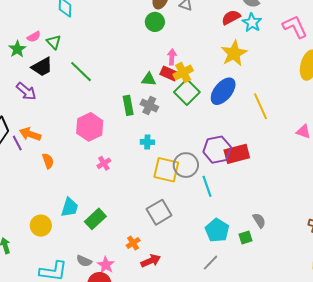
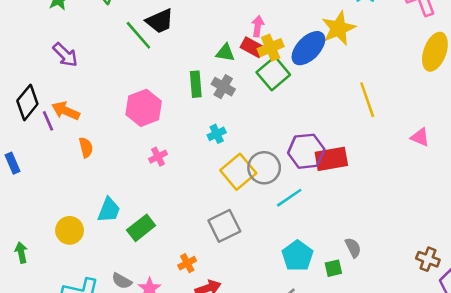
black trapezoid: (42, 67) -> (160, 21), moved
blue ellipse: (223, 91) -> (308, 48), moved
cyan cross: (147, 142) -> (217, 134), turned -32
yellow square: (166, 170) -> (238, 172), turned 32
cyan line: (207, 186) -> (289, 198), turned 70

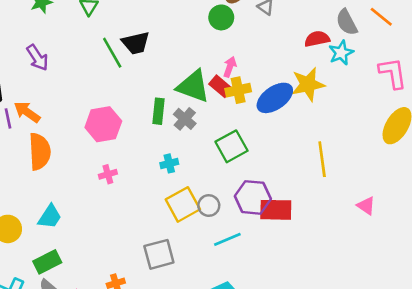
green triangle: (225, 53) -> (193, 86), size x1.8
green square: (273, 73) -> (232, 146), moved
orange semicircle: (86, 147) -> (40, 152), size x1.8
gray circle: (264, 168) -> (209, 206), size x0.7
green rectangle: (141, 228) -> (47, 262), moved

